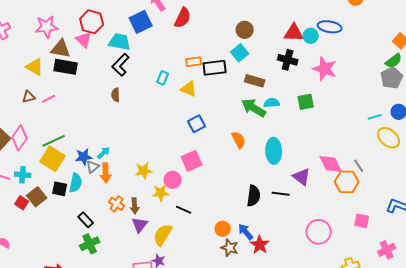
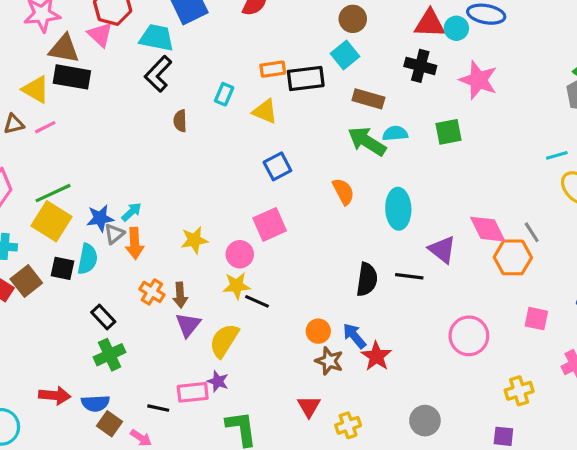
yellow triangle: (35, 67) -> (36, 89), moved
brown semicircle: (116, 95) -> (180, 121), moved
yellow star: (161, 193) -> (237, 286), moved

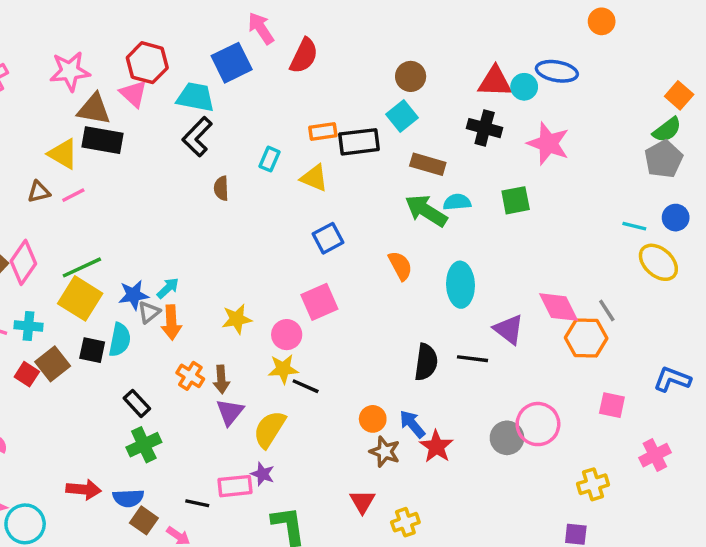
cyan line: (557, 155) -> (634, 226), turned 30
gray circle: (425, 421) -> (507, 438), moved

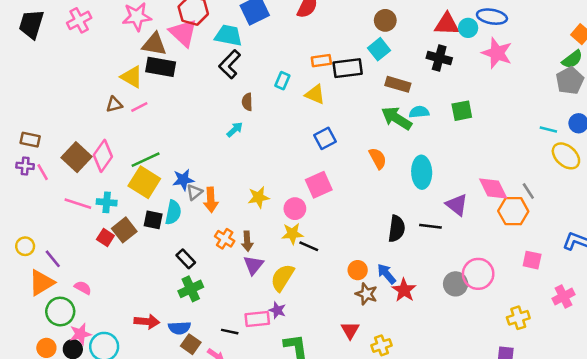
pink triangle: (134, 94) -> (183, 33), size x1.4
pink star: (548, 144) -> (497, 53), moved
cyan arrow: (168, 288) -> (235, 130), moved

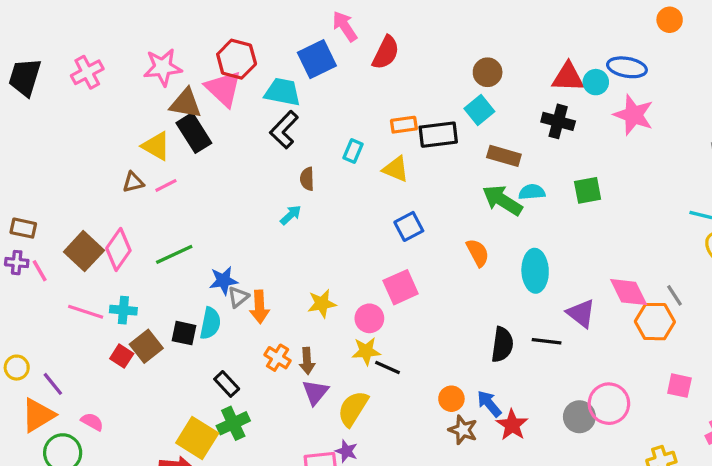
black rectangle: (161, 67) -> (194, 133), turned 48
yellow square: (144, 182) -> (197, 438), moved

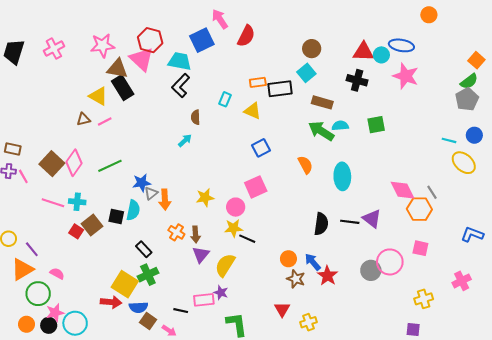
purple triangle: (581, 313) -> (372, 219), moved
pink square: (679, 386) -> (420, 248), moved

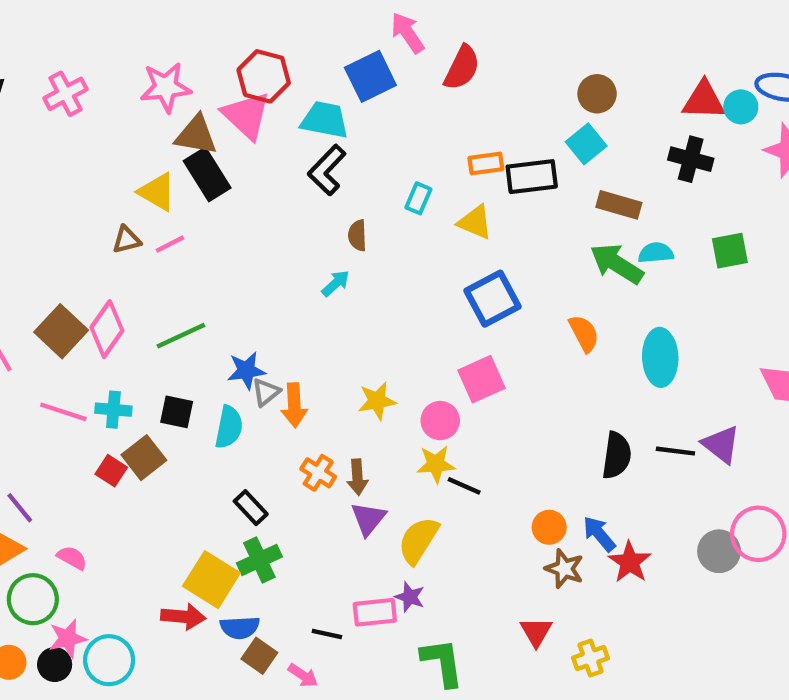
blue square: (261, 148) -> (492, 299), size x1.4
black square: (116, 217) -> (177, 412), moved

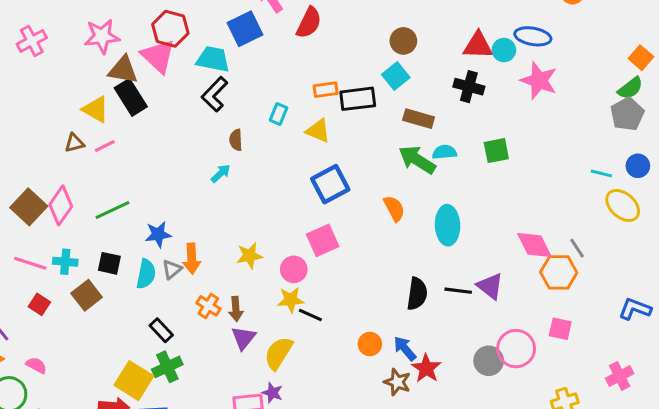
gray triangle: (266, 392) -> (172, 269), moved
red square: (111, 471) -> (39, 304), moved
brown star: (564, 569) -> (397, 382), moved

